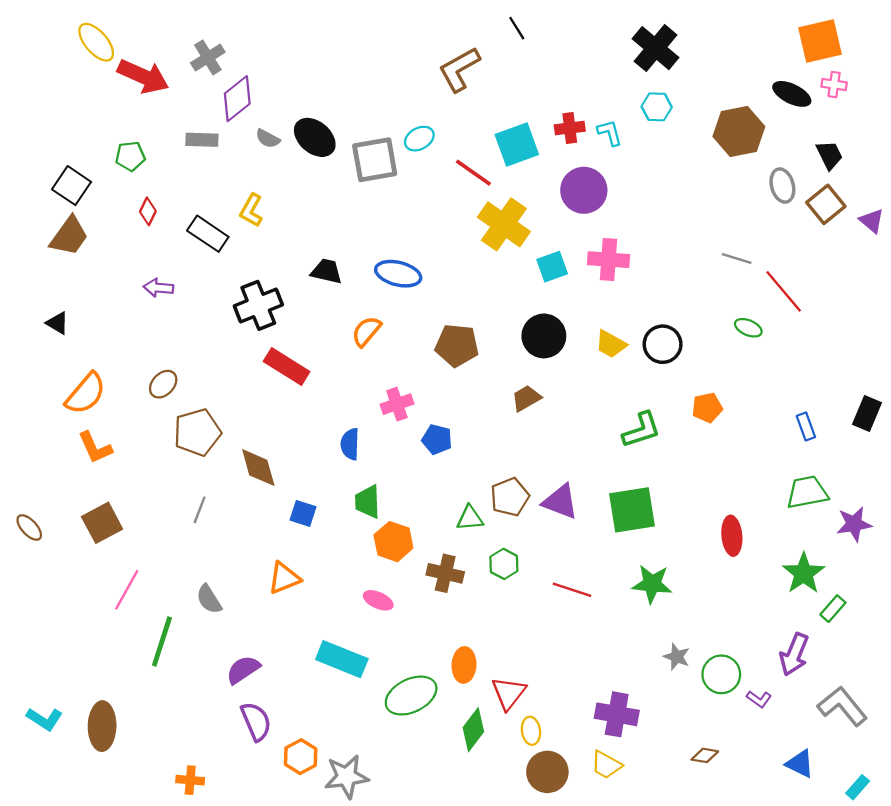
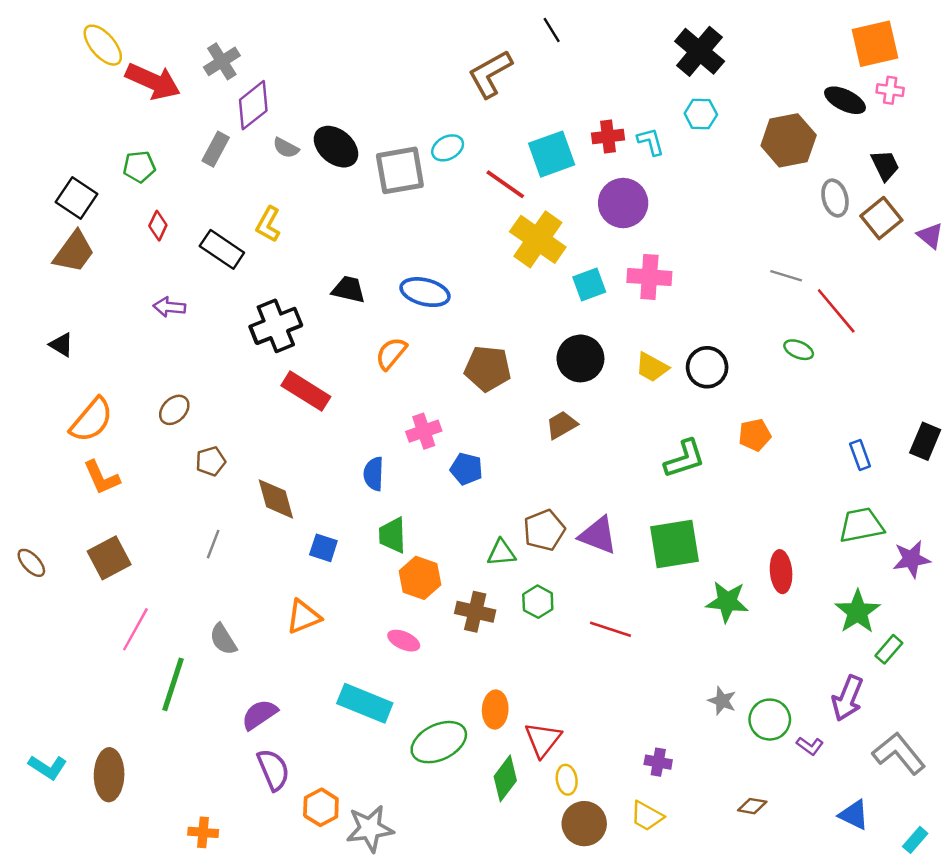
gray rectangle: (202, 140) -> (216, 149), turned -64
brown pentagon: (197, 432) -> (211, 461), size x0.6
green star: (652, 584) -> (727, 602), moved
purple cross: (617, 714) -> (658, 762), size x0.6

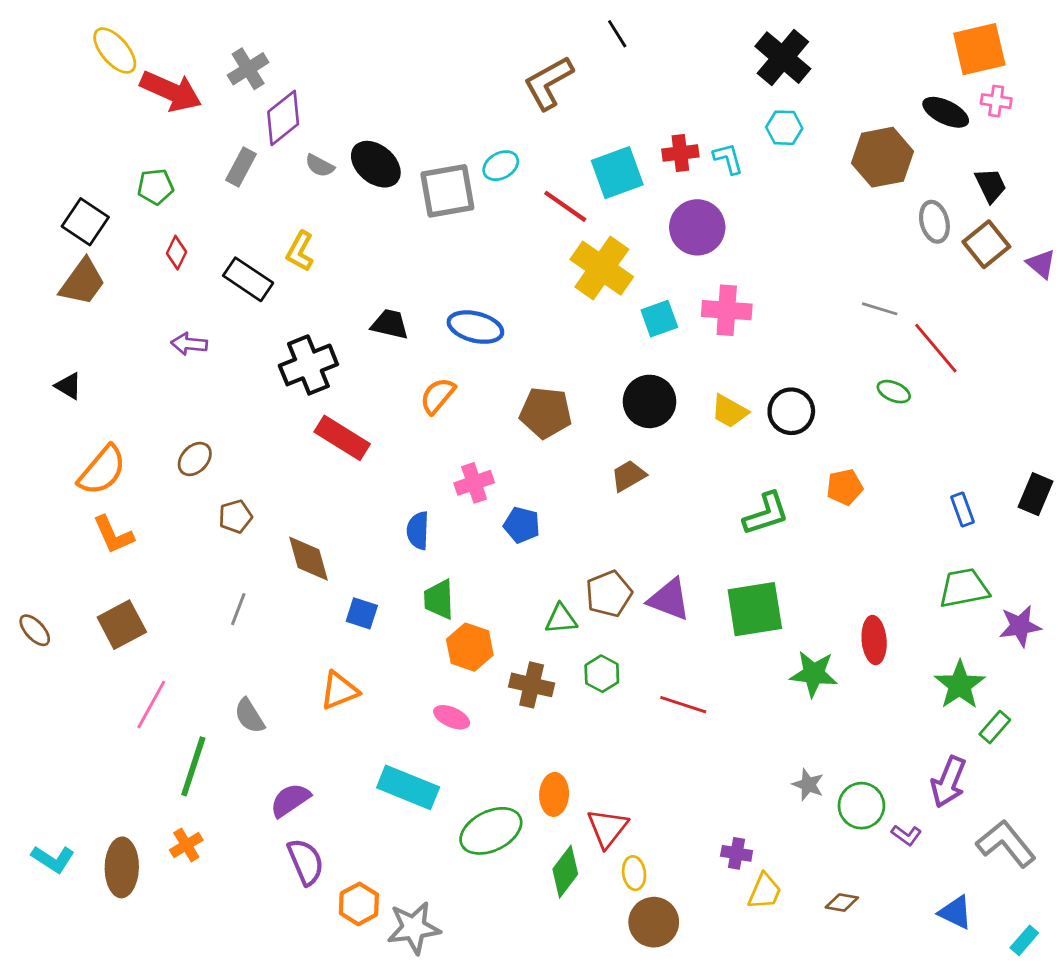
yellow trapezoid: (647, 816) -> (765, 891), moved, turned -96
orange cross: (203, 832) -> (186, 845), moved, turned -36

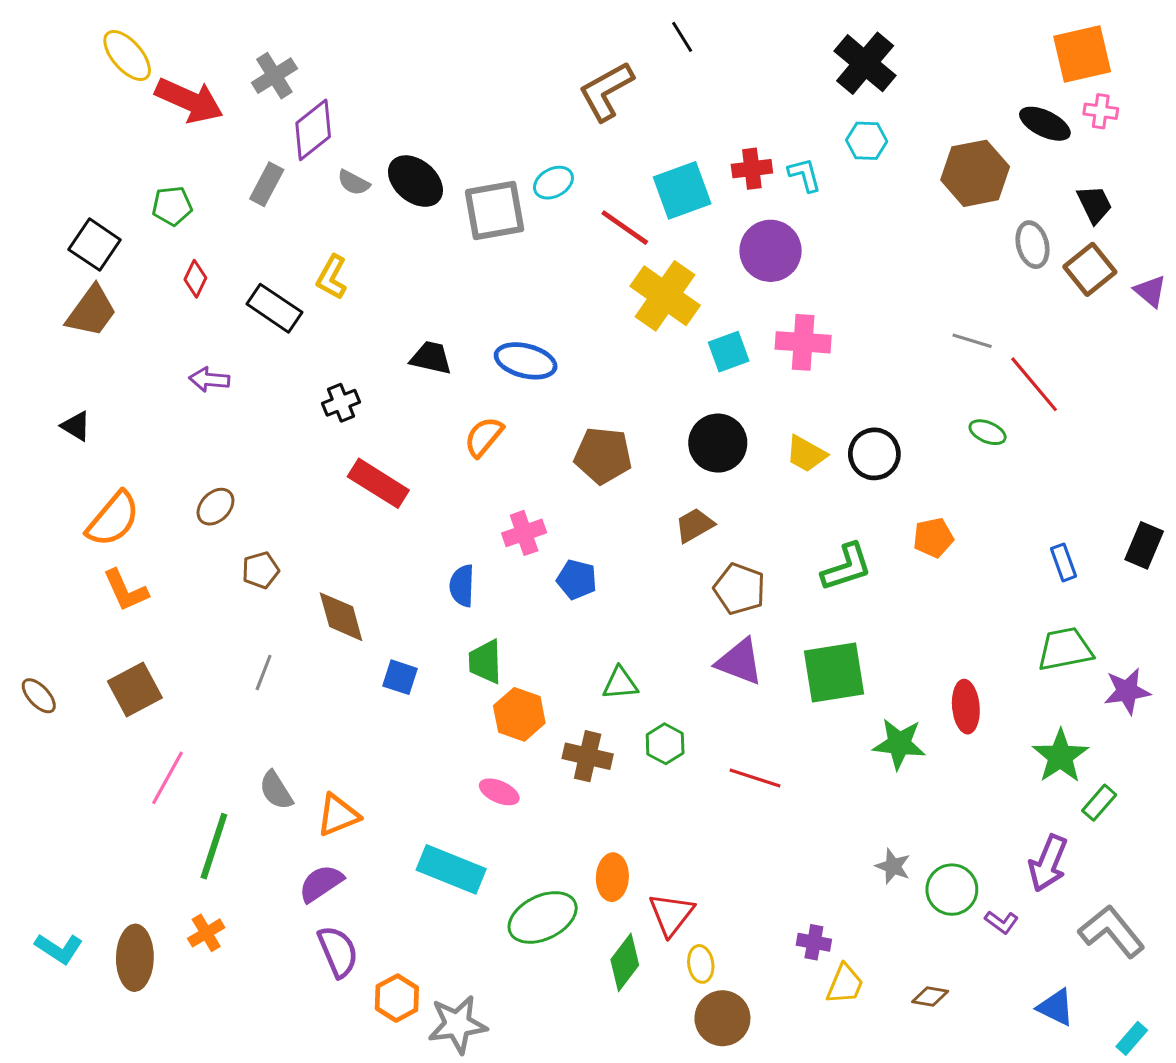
black cross: (308, 365) -> (341, 403), size x0.6
brown pentagon: (609, 594) -> (739, 589), moved, turned -30
orange triangle: (339, 691) -> (338, 815), moved

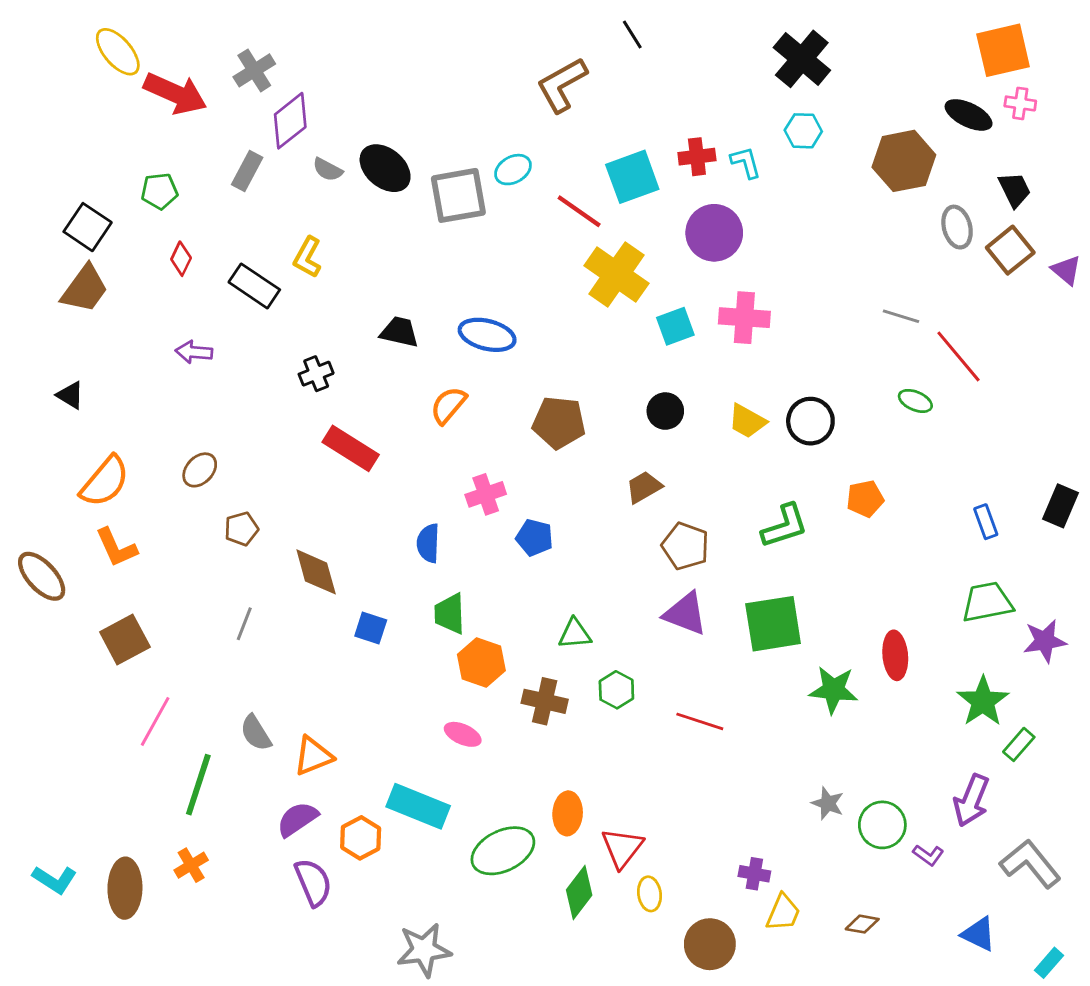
black circle: (718, 443) -> (665, 411), size x0.7
brown ellipse: (39, 696) -> (42, 576), moved, size x1.5
orange hexagon: (397, 998) -> (361, 838), moved
brown circle: (722, 1018) -> (710, 944), moved

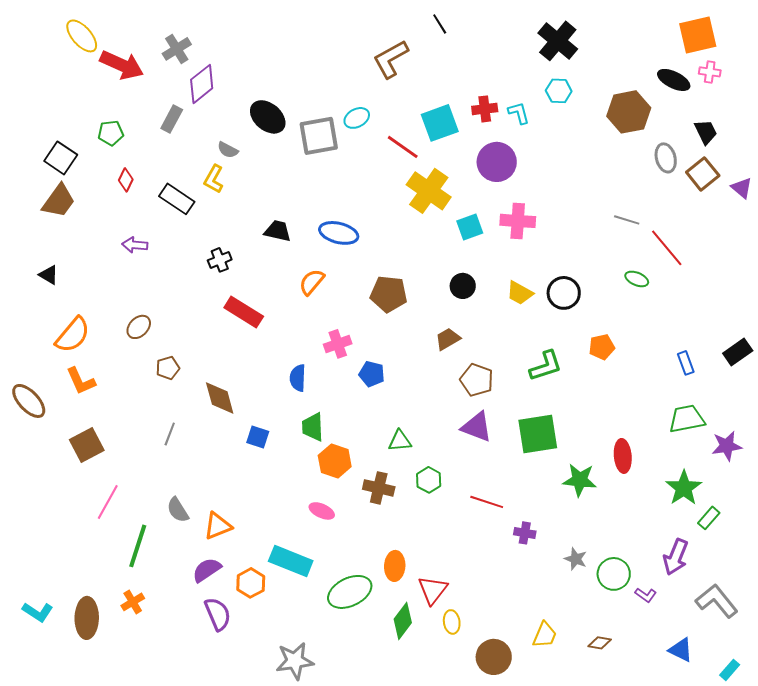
gray semicircle: (328, 170) -> (228, 150), moved
black rectangle: (1061, 506) -> (738, 352), turned 32
purple cross: (754, 874) -> (525, 533), moved

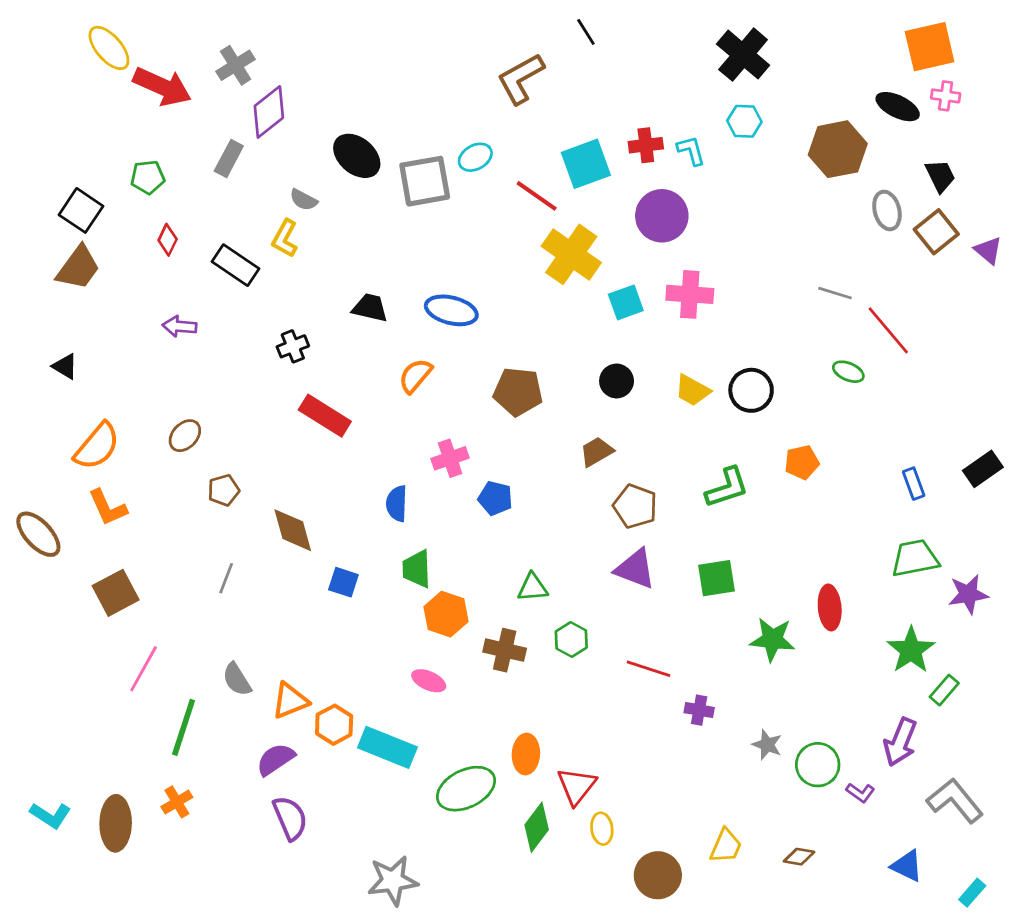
green square: (538, 434) -> (716, 578), size x0.7
orange hexagon: (251, 583) -> (334, 725), moved

